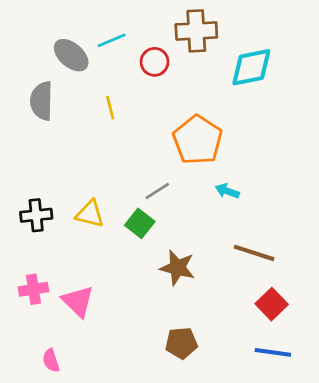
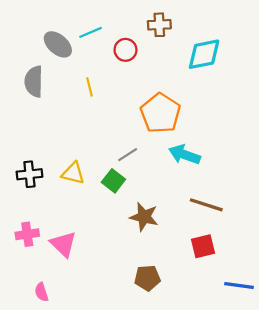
brown cross: (196, 31) -> (159, 25), size x0.7
cyan arrow: (227, 191) -> (184, 155), size x1.6
red square: (272, 304) -> (203, 246), moved, turned 30
blue line: (273, 352) -> (239, 286), moved

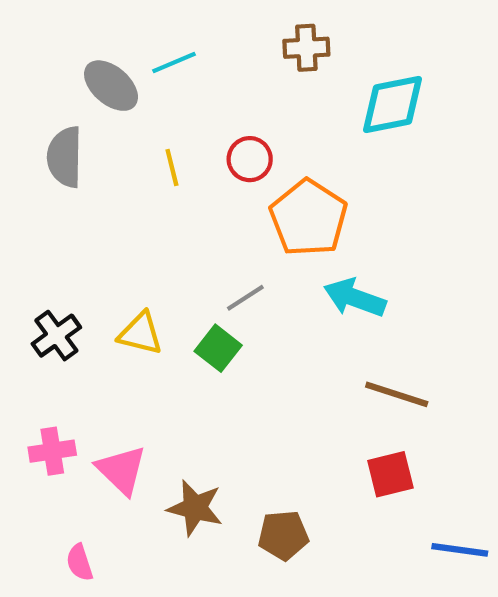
red circle: (125, 50) -> (250, 159), moved
black cross: (29, 174) -> (56, 336), turned -30
brown star: (144, 217) -> (195, 508), moved

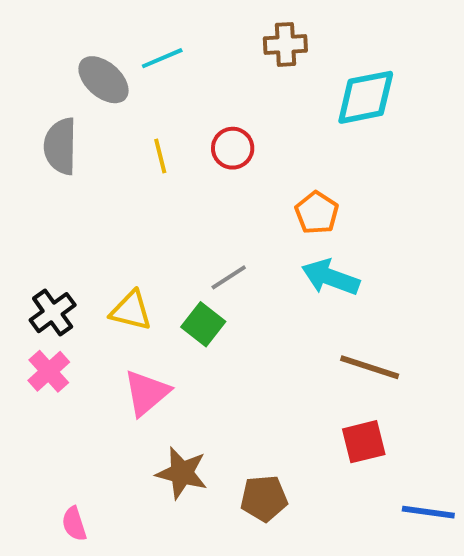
orange pentagon: (308, 218) -> (317, 213), moved, size x0.6
pink cross: (52, 451) -> (49, 371), moved, turned -33
pink triangle: (122, 470) -> (147, 393), moved, turned 36

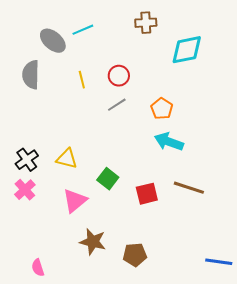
gray line: (229, 277) -> (117, 105), moved
green square: (203, 324) -> (108, 179), moved
red square: (364, 442) -> (147, 194), moved

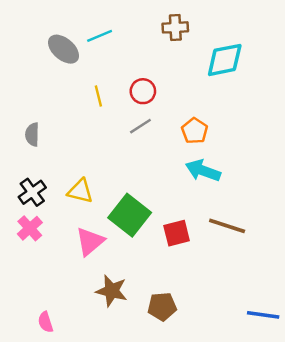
gray semicircle: (31, 75) -> (32, 135), moved, size x0.7
green square: (108, 179) -> (130, 215), size x1.6

